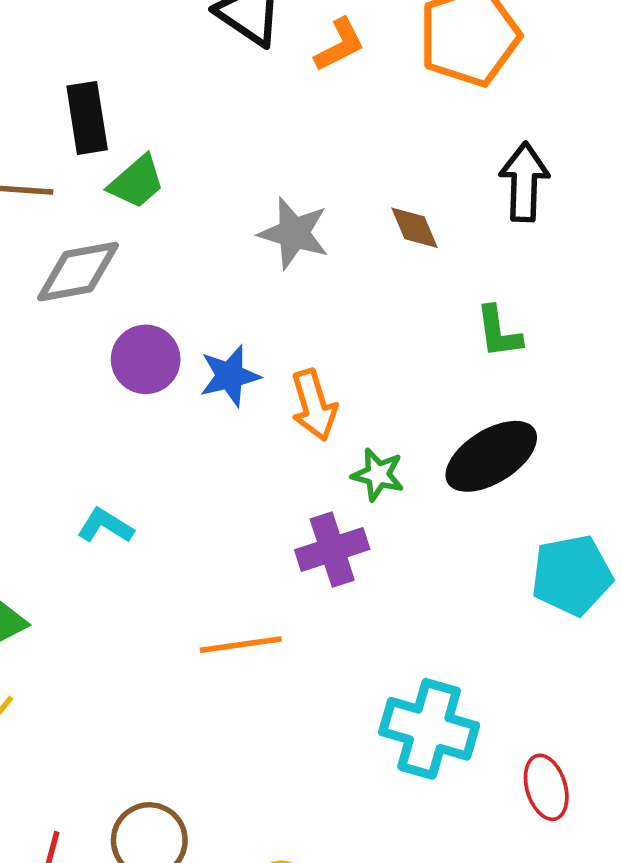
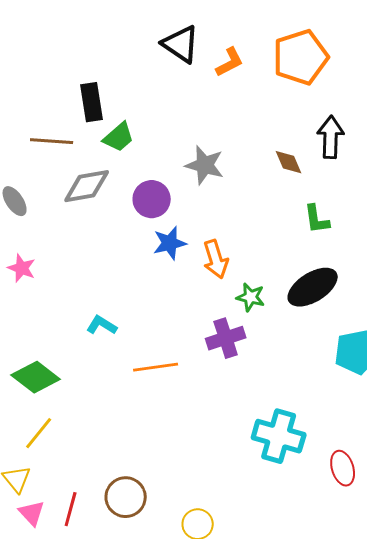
brown diamond: (414, 228) -> (289, 162), moved
purple circle: (146, 359) -> (152, 199), moved
orange line: (241, 645) -> (156, 367), moved

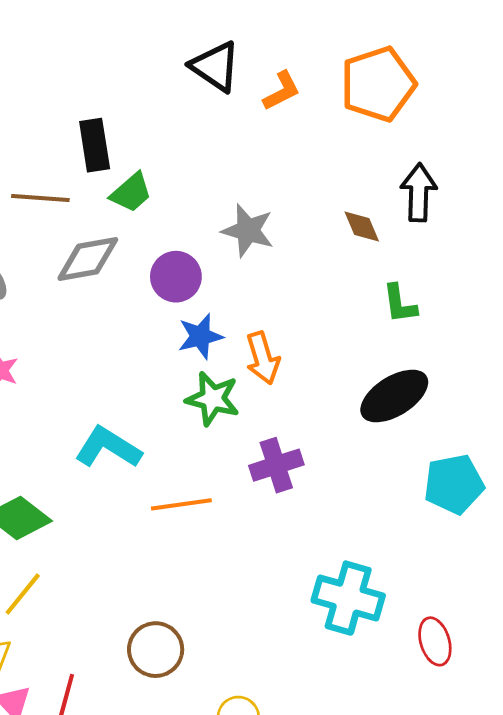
green star: (251, 297) -> (213, 399), moved, size x1.4
cyan L-shape: (102, 325) -> (108, 448), size x1.6
brown circle: (126, 497) -> (156, 650), moved

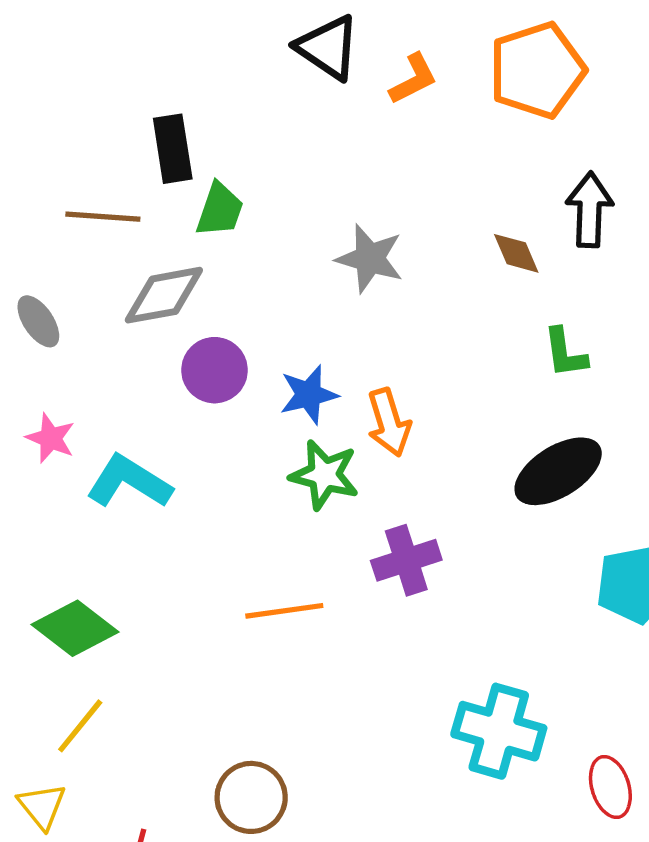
green trapezoid: (131, 193) -> (220, 210), turned -30
purple circle: (176, 277) -> (215, 370), moved
cyan L-shape: (108, 448) -> (129, 482), moved

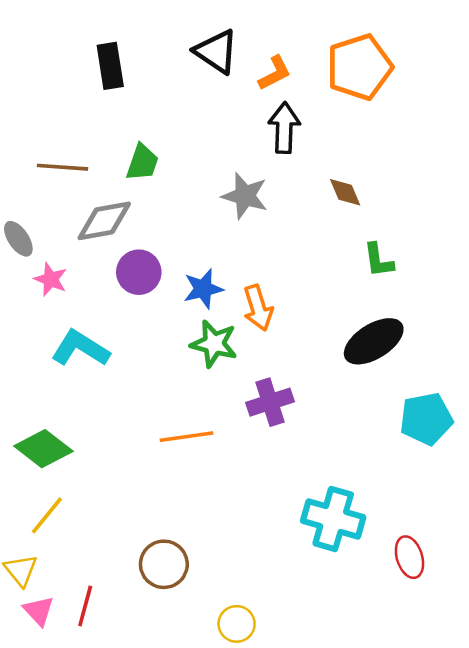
black rectangle: (173, 149) -> (110, 66), moved
black arrow: (589, 210) -> (284, 128), moved
pink star: (51, 438) -> (51, 279), moved

